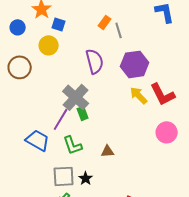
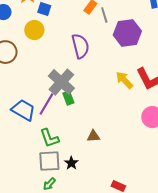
purple hexagon: (135, 64) -> (127, 33), moved
blue trapezoid: (38, 140) -> (23, 110), moved
green L-shape: (73, 145) -> (49, 138), moved

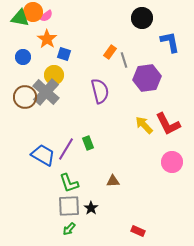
gray cross: (61, 82) -> (46, 92), moved

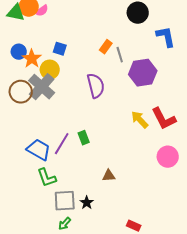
orange star: (47, 39) -> (32, 59), moved
green L-shape: (69, 183) -> (47, 178), moved

